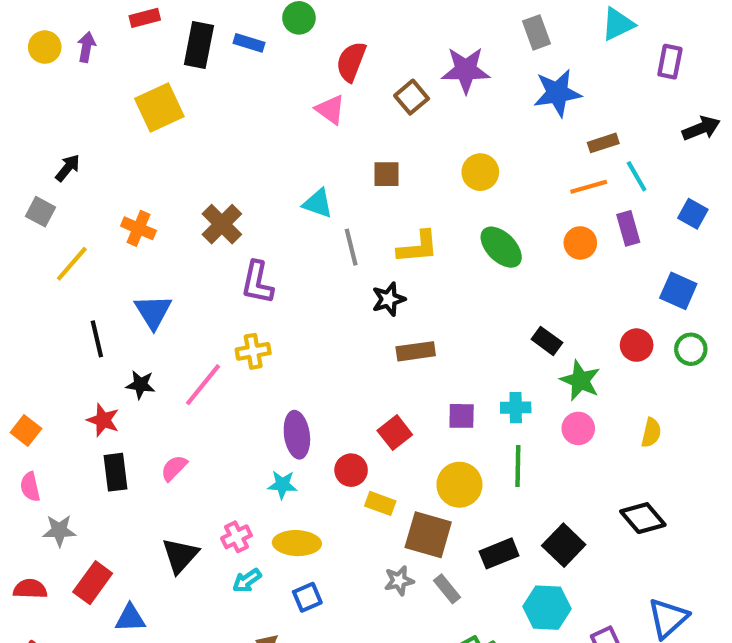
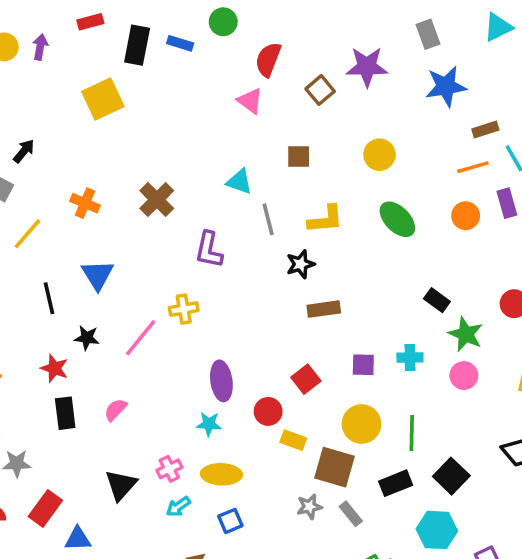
purple L-shape: (257, 283) -> (209, 250), moved
green line: (518, 466) -> (412, 433), moved

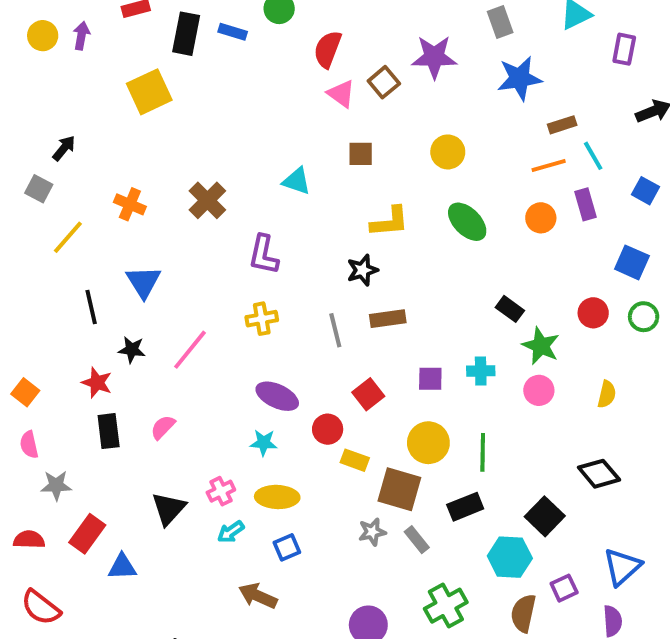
pink triangle: (250, 101) -> (341, 94), moved
gray line: (268, 219) -> (335, 330), moved
yellow cross: (184, 309) -> (262, 319), moved
purple ellipse: (221, 381) -> (277, 396), turned -57
black square: (451, 476) -> (545, 516), moved

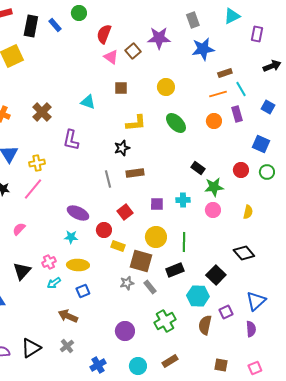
blue rectangle: (233, 32) -> (55, 25), turned 32
yellow cross: (262, 319) -> (37, 163), moved
green star: (541, 346) -> (214, 187), turned -30

